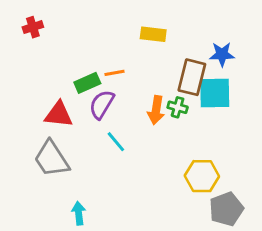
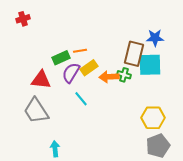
yellow rectangle: (153, 34) -> (89, 68), moved, turned -42
orange arrow: (156, 110) -> (109, 77), turned 78
yellow hexagon: (202, 176) -> (153, 118), moved

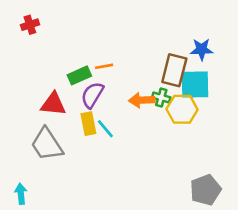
yellow rectangle: (89, 68) -> (88, 124), moved, turned -66
yellow hexagon: (153, 118) -> (182, 109), moved
cyan arrow: (55, 149) -> (21, 194), moved

